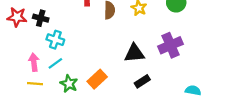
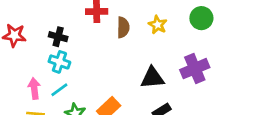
black cross: (41, 18) -> (58, 37), moved

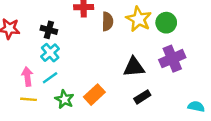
green circle: (201, 18) -> (166, 23), moved
yellow star: (158, 25) -> (139, 19), size x1.5
cyan cross: (59, 62) -> (50, 53), turned 30

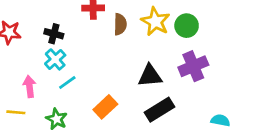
cyan line: (50, 78) -> (67, 82), moved
black rectangle: (142, 97) -> (159, 110), size x1.5
yellow line: (29, 99) -> (16, 112), moved
green star: (64, 99) -> (57, 119), moved

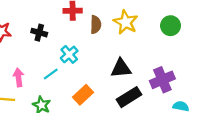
green circle: (187, 26) -> (170, 26), moved
cyan cross: (55, 59) -> (69, 54), moved
purple cross: (193, 66) -> (162, 80), moved

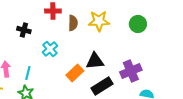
yellow star: (126, 22) -> (99, 21), turned -30
cyan line: (51, 74) -> (28, 73), moved, turned -40
orange rectangle: (83, 95) -> (75, 73), moved

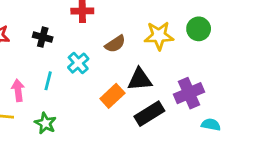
yellow star: (99, 21) -> (159, 36), moved
brown semicircle: (73, 23) -> (115, 44), moved, turned 56
cyan line: (28, 73) -> (48, 81), moved

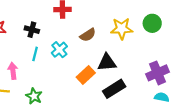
cyan line: (48, 81) -> (35, 54), moved
purple cross: (189, 93) -> (157, 73), moved

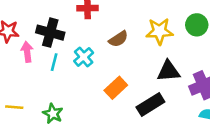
black cross: (32, 30) -> (50, 33), size x1.5
black triangle: (107, 62) -> (168, 71), moved
pink arrow: (13, 71) -> (27, 52), moved

